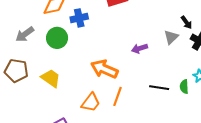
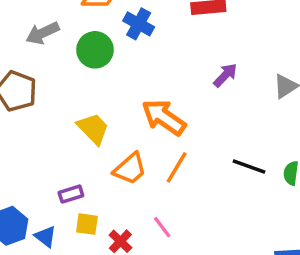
blue cross: (79, 18) -> (139, 24), turned 30
purple arrow: (140, 48) -> (225, 75), moved, turned 140
yellow trapezoid: (51, 78) -> (93, 129), moved

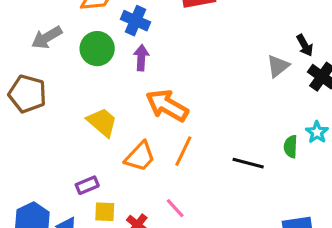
purple arrow: (225, 75) -> (141, 58), moved, turned -35
black line: (249, 167) -> (248, 163), moved

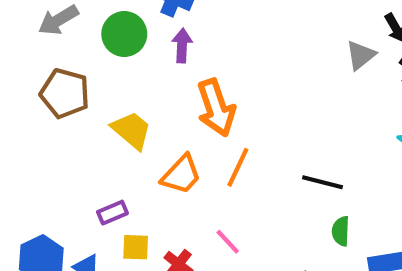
brown pentagon: (27, 94) -> (65, 93), moved
orange arrow: (167, 106) -> (216, 108), turned -138
green semicircle: (291, 147) -> (341, 231), moved

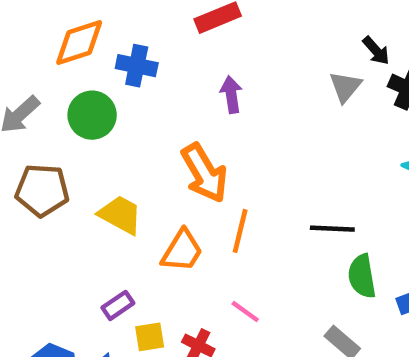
purple arrow: (182, 45) -> (231, 95), moved
green semicircle: (341, 231) -> (362, 276), size x1.4

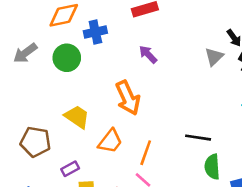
blue cross: (137, 66) -> (95, 32), turned -30
purple arrow: (231, 95) -> (148, 54), turned -42
brown pentagon: (42, 190) -> (35, 142), moved
orange line: (240, 231) -> (146, 153), moved

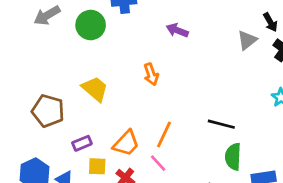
purple arrow: (148, 54) -> (177, 30), turned -30
orange arrow: (128, 98) -> (151, 74), size x0.6
orange trapezoid: (110, 141) -> (126, 143), moved

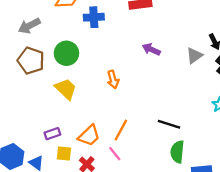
green circle: (91, 25) -> (66, 53), moved
purple arrow: (177, 30) -> (151, 49), moved
brown pentagon: (48, 111) -> (31, 61), moved

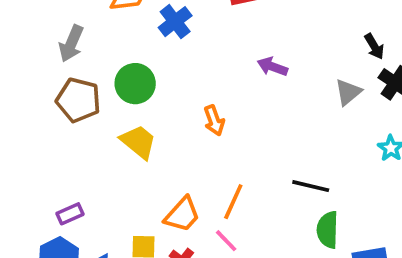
blue cross: (94, 17) -> (175, 22), turned -30
gray arrow: (29, 26) -> (71, 44), turned -35
gray triangle: (194, 56) -> (348, 92), moved
purple rectangle: (52, 134) -> (70, 214), moved

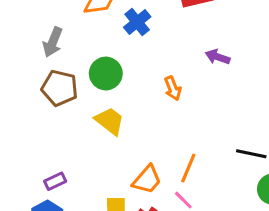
orange arrow: (214, 120) -> (173, 88), moved

